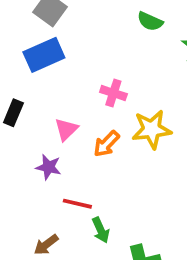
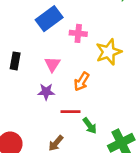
blue rectangle: (44, 55) -> (49, 19), moved
orange arrow: (106, 144) -> (82, 81), moved

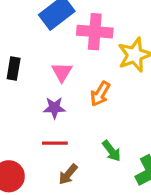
pink cross: (78, 33) -> (95, 32), size x1.5
red line: (70, 112) -> (55, 143), moved

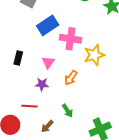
red line: (55, 143) -> (30, 106), moved
green arrow: (112, 151) -> (67, 111), moved

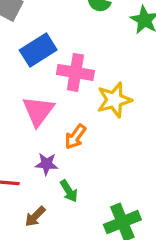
pink triangle: (48, 62) -> (38, 111), size x1.5
purple star: (42, 84) -> (47, 164), moved

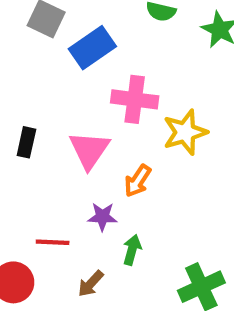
blue rectangle: (38, 50) -> (92, 48), moved
green arrow: (69, 191) -> (132, 250), turned -130

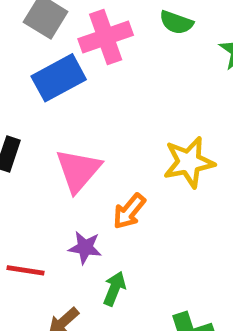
blue rectangle: (92, 48) -> (59, 78), moved
pink cross: (135, 99) -> (106, 37), moved, turned -33

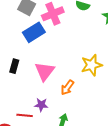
purple star: (85, 248) -> (41, 105), moved

